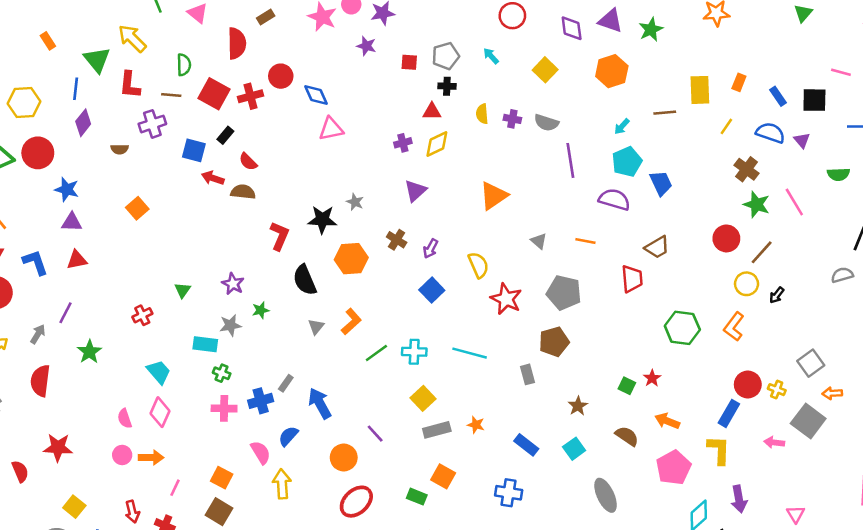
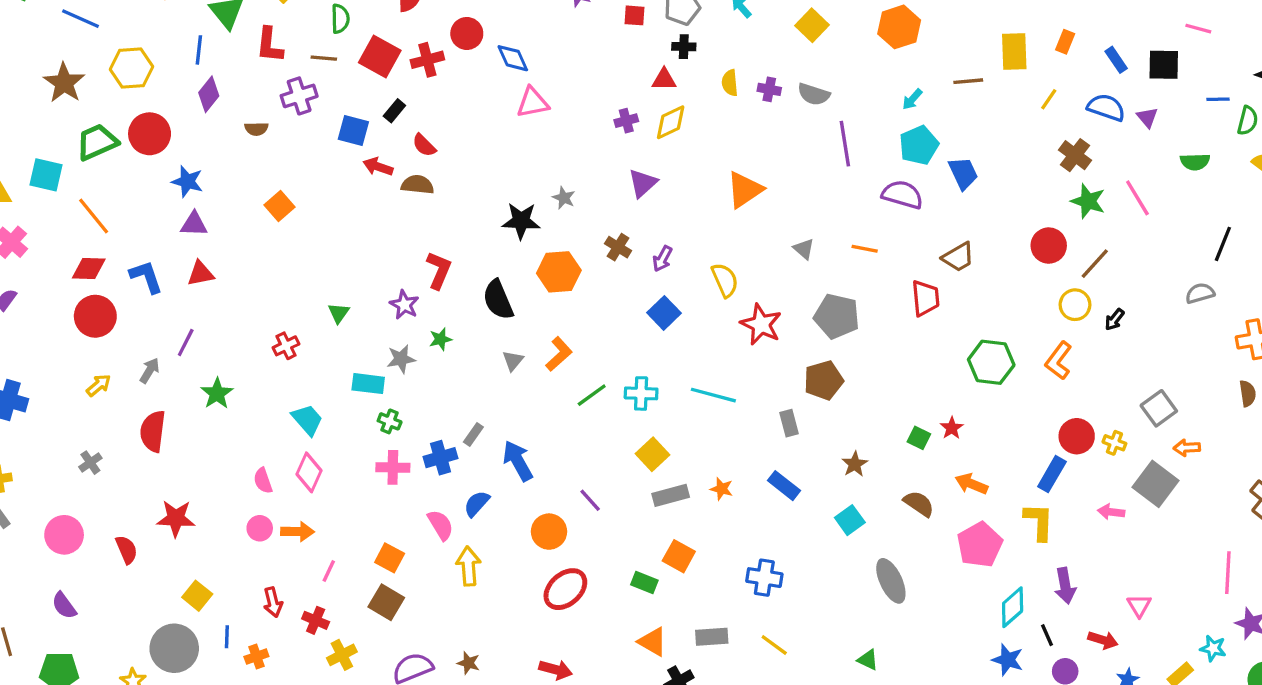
red L-shape: (279, 236) -> (439, 270), moved
blue rectangle: (526, 445) -> (784, 486), moved

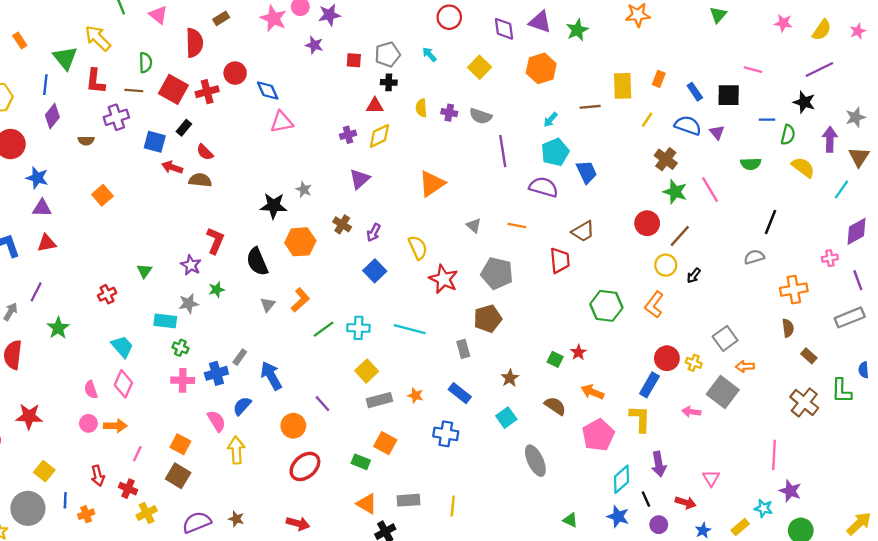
blue cross: (764, 578) -> (446, 434), moved
yellow line: (774, 645) -> (453, 506), turned 60
green triangle: (868, 660) -> (570, 520), moved

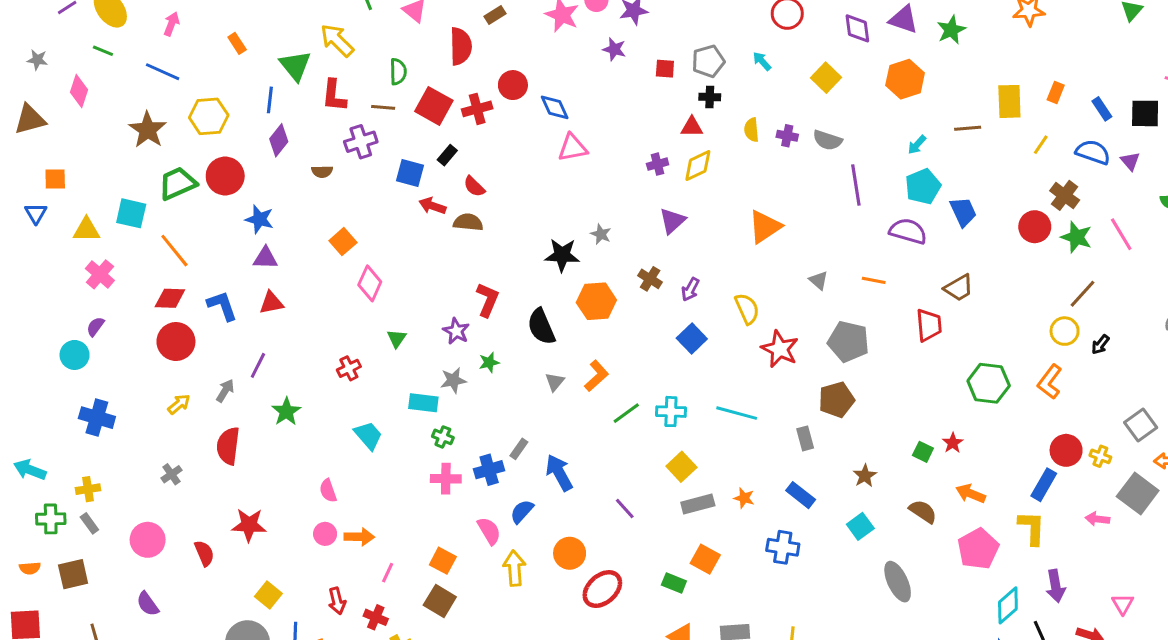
red circle: (647, 223) -> (1035, 227), moved
pink diamond: (123, 384) -> (370, 283), moved
orange circle: (293, 426) -> (570, 553), moved

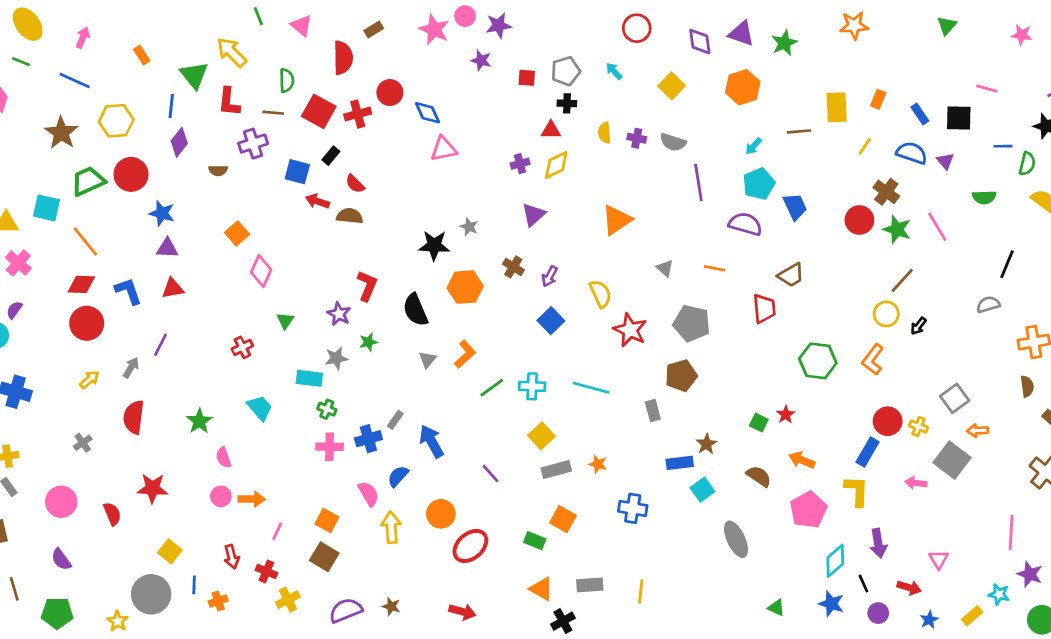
green star: (286, 412) -> (199, 421), moved
blue rectangle: (801, 495) -> (680, 463), moved, turned -45

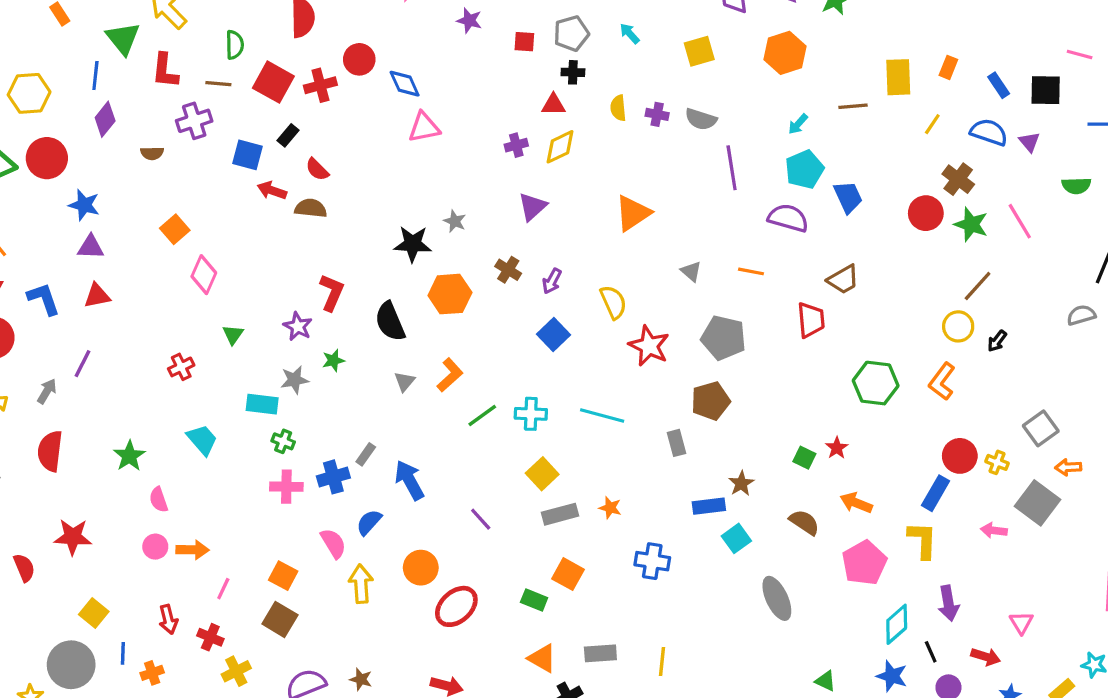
yellow square: (672, 86) -> (699, 51), turned 30

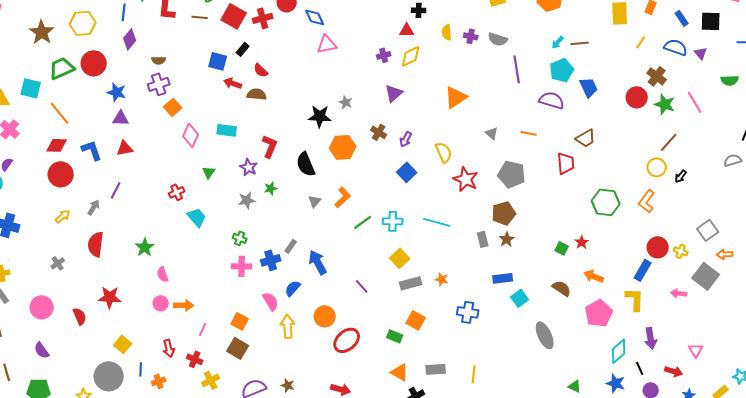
brown line: (853, 106) -> (580, 43), moved
purple cross: (194, 121) -> (159, 84), moved
cyan rectangle: (262, 404) -> (227, 130), moved
cyan trapezoid: (202, 440) -> (197, 217), moved
brown star: (741, 483) -> (507, 239), moved

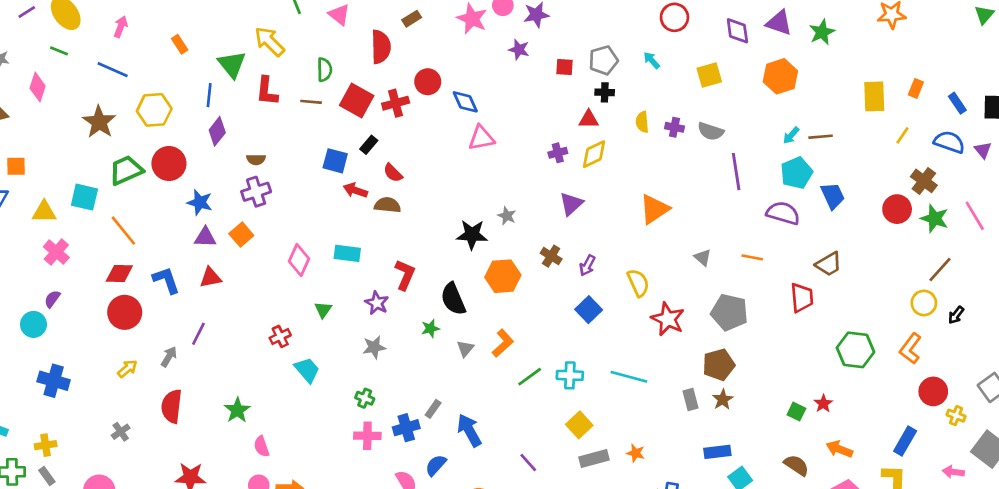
orange square: (173, 107) -> (241, 235), moved
green star: (271, 188) -> (430, 328), moved
red circle: (658, 247) -> (933, 391), moved

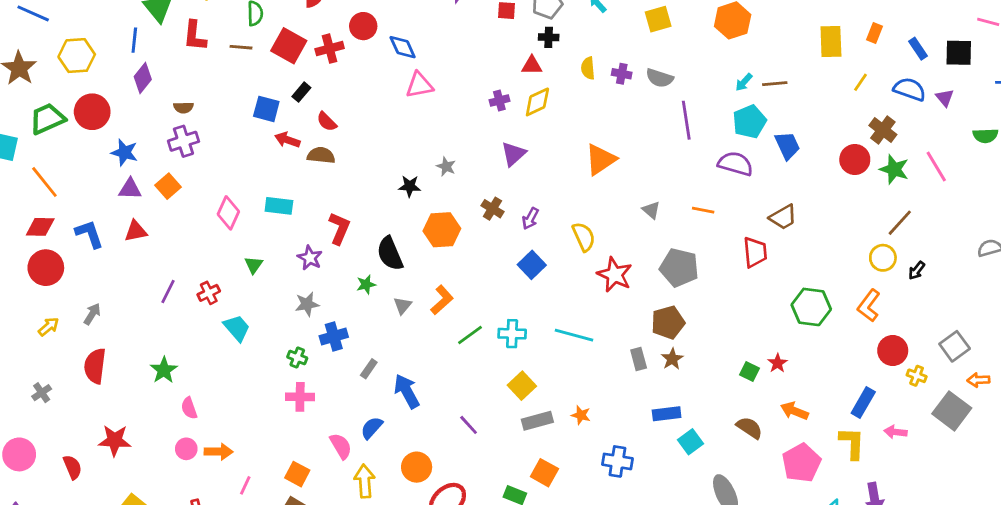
black star: (472, 235) -> (410, 186), size x0.7
purple line: (198, 334) -> (168, 292), moved
blue cross: (406, 428) -> (334, 336), moved
pink arrow: (953, 472) -> (896, 432), moved

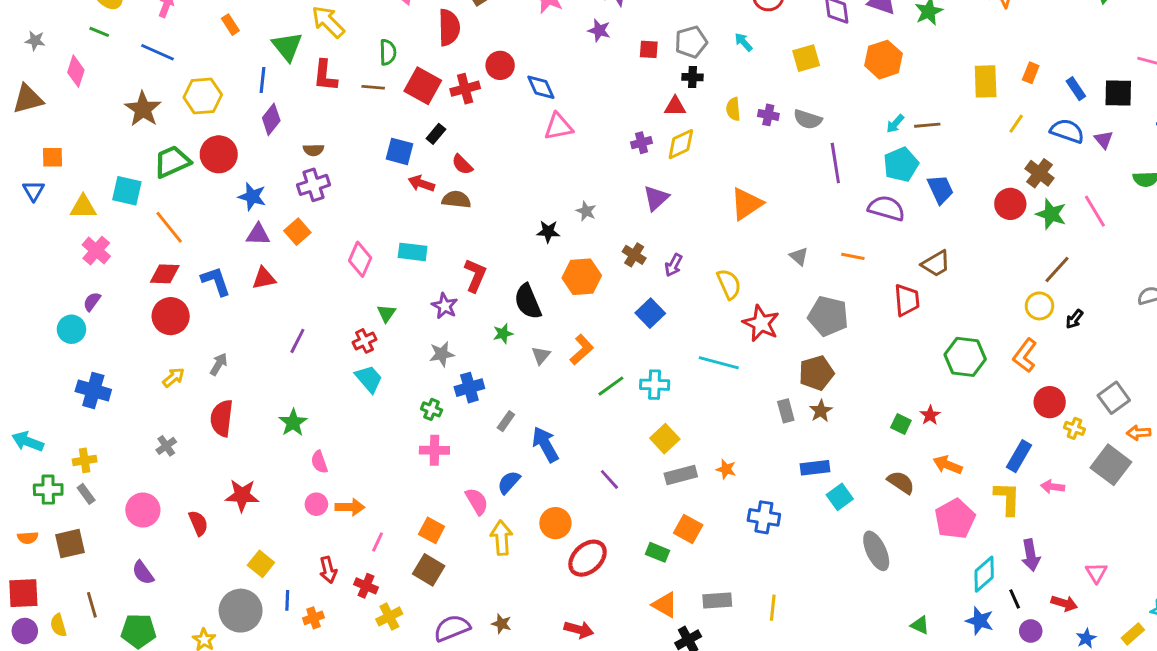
blue square: (532, 265) -> (650, 313), moved
red cross: (209, 293) -> (364, 341), moved
cyan line: (574, 335) -> (719, 363), moved

